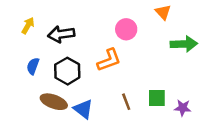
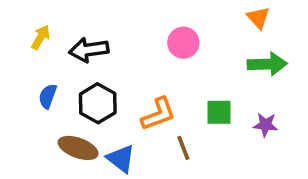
orange triangle: (163, 12) -> (258, 18), moved
orange L-shape: (109, 60) -> (158, 114), moved
green square: (157, 98) -> (219, 112), moved
purple star: (183, 108) -> (265, 125), moved

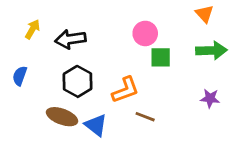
blue semicircle: (48, 96) -> (20, 76), moved
green square: (219, 112) -> (161, 57), moved
brown line: (183, 148) -> (145, 117), turned -48

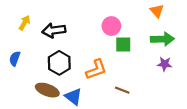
purple star: (210, 98) -> (165, 64), moved
brown line: (145, 117) -> (122, 90), moved

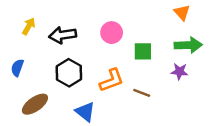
pink circle: (111, 26) -> (112, 33), moved
purple star: (165, 64) -> (179, 71), moved
brown ellipse: (47, 90) -> (35, 104), moved, turned -55
brown line: (122, 90) -> (142, 93), moved

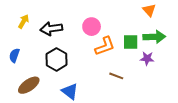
green square: (143, 51) -> (131, 42), moved
orange L-shape: (112, 80) -> (105, 46), moved

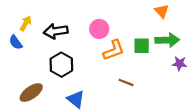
blue semicircle: (14, 55) -> (16, 42), moved, turned -56
purple star: (147, 58) -> (180, 64), moved

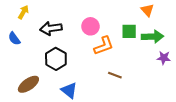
yellow arrow: (26, 23) -> (23, 12), moved
green square: (142, 46) -> (129, 31), moved

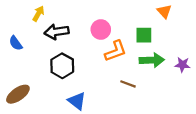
yellow arrow: (23, 12) -> (38, 14), moved
green arrow: (153, 37) -> (152, 60), moved
brown ellipse: (28, 84) -> (18, 94), moved

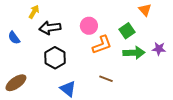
green square: (144, 35) -> (127, 31), turned -35
purple star: (182, 65) -> (159, 49), moved
brown line: (128, 84) -> (106, 79), moved

